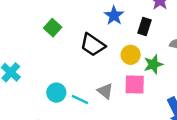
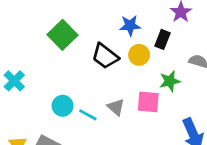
blue star: (114, 15) -> (130, 26), turned 30
green square: (53, 28) -> (63, 35), size x1.5
yellow circle: (131, 55) -> (139, 55), moved

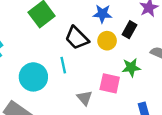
cyan circle: (63, 106) -> (33, 77), size x1.5
gray triangle: (116, 107) -> (85, 98), moved
cyan line: (88, 115) -> (63, 65), moved, turned 42

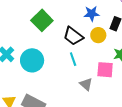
cyan line: (63, 65) -> (73, 59), moved
cyan circle: (33, 77) -> (32, 60), moved

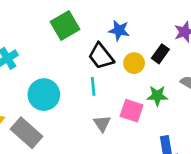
blue star: (92, 14) -> (119, 30), moved
cyan circle: (32, 60) -> (44, 95), moved

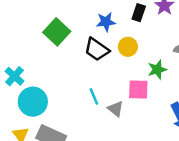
black rectangle: (160, 54) -> (139, 13), moved
cyan line: (93, 86) -> (94, 96), moved
cyan circle: (44, 95) -> (33, 102), moved

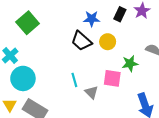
green square: (57, 32) -> (28, 23), moved

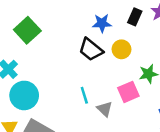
pink square: (112, 78) -> (128, 92), turned -30

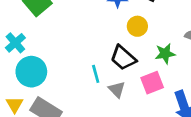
black trapezoid: (91, 49) -> (123, 58), moved
pink square: (128, 92) -> (152, 83), moved

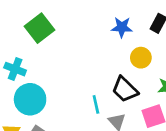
cyan cross: (15, 43) -> (15, 69), turned -30

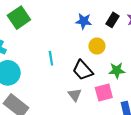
cyan line: (96, 104) -> (51, 58), moved

